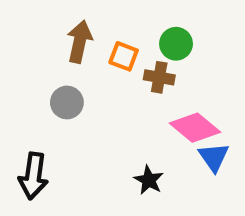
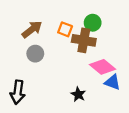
brown arrow: (79, 42) -> (32, 29), moved, turned 40
brown cross: (159, 77) -> (84, 40), size x1.5
blue triangle: (214, 157) -> (112, 82), turned -35

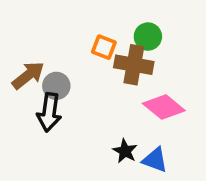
brown arrow: (32, 29) -> (28, 75), moved
blue triangle: (112, 82) -> (155, 160), moved
black arrow: (18, 92) -> (49, 112), moved

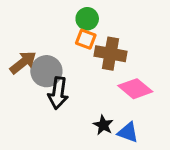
green circle: (148, 37) -> (87, 19), moved
gray circle: (56, 86) -> (46, 71), size x1.4
black arrow: (49, 112) -> (58, 93), moved

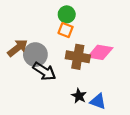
brown cross: (110, 54) -> (78, 57), moved
pink diamond: (135, 89) -> (100, 52), moved, turned -30
black arrow: (58, 93) -> (44, 71), turned -65

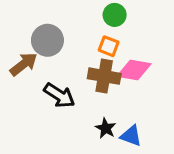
green circle: (67, 14) -> (115, 15), moved
orange square: (66, 30) -> (109, 46), moved
gray circle: (35, 55) -> (47, 40), moved

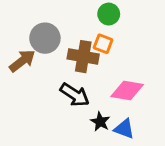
pink diamond: (134, 70) -> (127, 91), moved
brown cross: (104, 76) -> (83, 57), moved
black arrow: (59, 95) -> (75, 95), moved

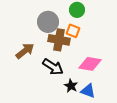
gray circle: (45, 38) -> (48, 22), moved
brown arrow: (22, 61) -> (25, 51), moved

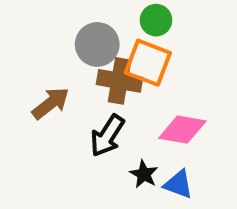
orange square: (73, 31) -> (148, 63), size x1.6
black arrow: (53, 67) -> (107, 136), turned 90

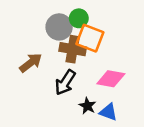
green circle: (156, 20) -> (79, 18), moved

